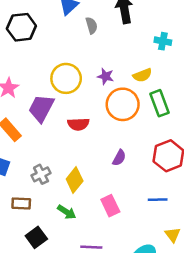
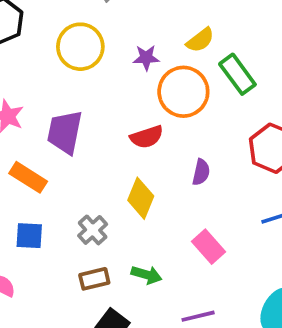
yellow circle: (66, 78) -> (80, 47), moved
red semicircle: (78, 124) -> (147, 137), moved
yellow diamond: (75, 180) -> (141, 198), moved
brown rectangle: (21, 203) -> (94, 279), moved

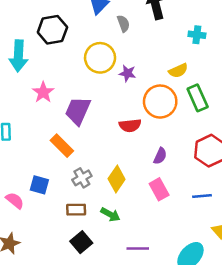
purple star: (146, 58) -> (127, 73), moved
orange rectangle: (28, 177) -> (62, 146), moved
yellow diamond: (141, 198) -> (117, 179), moved
blue square: (29, 236) -> (39, 185), moved
pink rectangle: (208, 247) -> (159, 189), moved

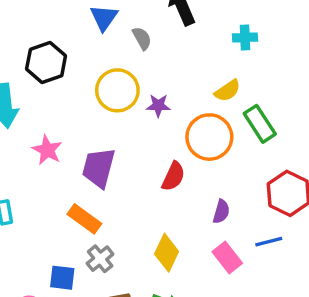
red semicircle: (130, 125) -> (173, 176), turned -50
gray cross: (82, 178) -> (100, 259), moved
blue line: (202, 196) -> (269, 242), moved

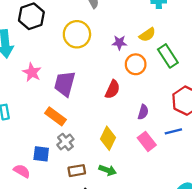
purple star: (158, 106) -> (119, 43), moved
orange circle: (209, 137) -> (136, 64), size x0.7

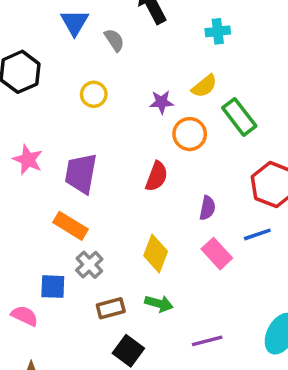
yellow circle: (77, 34) -> (94, 94), size x0.6

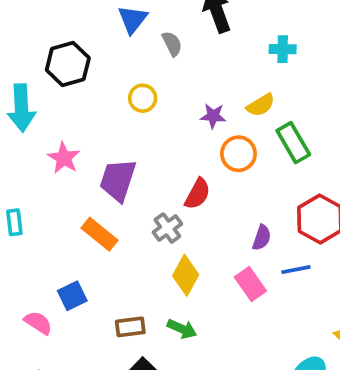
purple semicircle: (207, 208) -> (262, 238), moved
gray cross: (89, 265) -> (167, 228), moved
blue square: (53, 287) -> (72, 296), turned -36

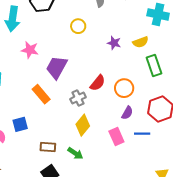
cyan cross: (283, 49) -> (158, 14), size x1.5
orange circle: (238, 154) -> (124, 88), moved
pink star: (64, 158) -> (30, 50), turned -30

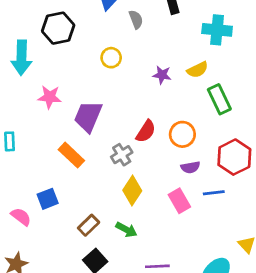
purple semicircle: (127, 113) -> (190, 167), turned 56
brown rectangle: (48, 147) -> (89, 225), turned -42

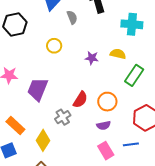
yellow semicircle: (198, 70) -> (118, 54), turned -140
green rectangle: (219, 99) -> (134, 75), turned 60
orange rectangle: (71, 155) -> (15, 126), moved
purple semicircle: (190, 167) -> (104, 125), moved
yellow diamond: (132, 190) -> (43, 140), moved

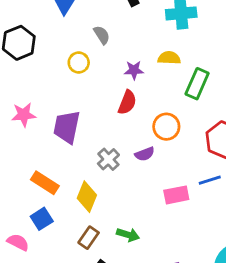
gray semicircle: (72, 17) -> (102, 35), moved
red semicircle: (80, 100) -> (127, 102), moved
purple semicircle: (104, 125) -> (145, 154), moved
pink rectangle: (106, 151) -> (176, 195), turned -60

